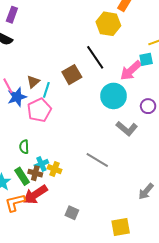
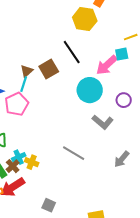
brown triangle: (33, 82) -> (27, 71), moved
brown cross: (35, 173) -> (13, 166), turned 32
gray arrow: (146, 191) -> (122, 159), moved

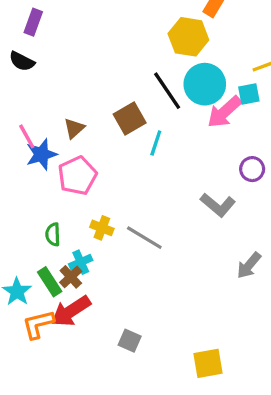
brown triangle: (27, 71) -> (74, 128), moved
cyan line: (24, 84) -> (156, 143), moved
cyan circle: (90, 90) -> (205, 84), moved
gray line: (74, 153) -> (144, 238), moved
yellow cross: (32, 162) -> (102, 228), moved

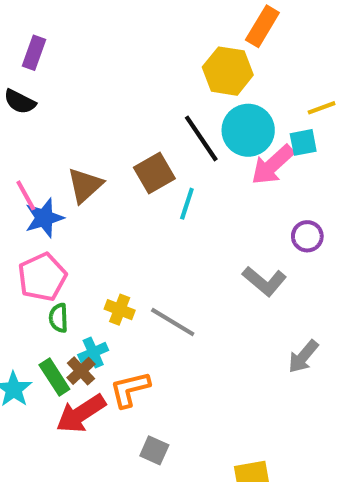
brown triangle: (74, 128) -> (85, 185), size x1.4
pink pentagon: (77, 176) -> (42, 277), moved
orange L-shape: (38, 324) -> (130, 389), moved

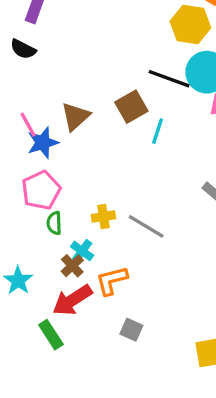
black line: (201, 138) -> (169, 79), turned -36
yellow cross: (120, 310) -> (103, 217), turned -30
cyan cross: (93, 353) -> (82, 251), turned -30
green rectangle: (54, 377) -> (51, 335), moved

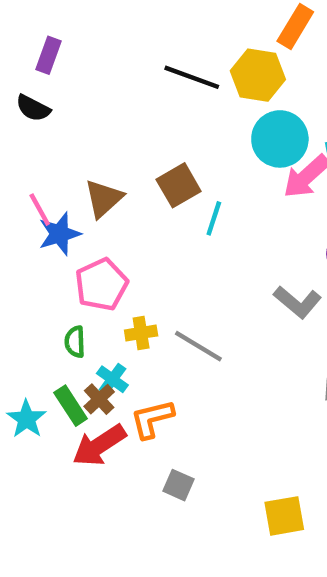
black line: (169, 79) -> (192, 77), moved
pink pentagon: (41, 190) -> (101, 284), moved
green rectangle: (51, 335) -> (71, 406), moved

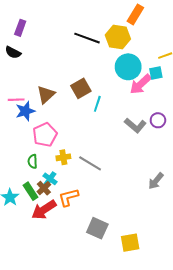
pink line: (40, 210) -> (16, 100), turned -63
gray L-shape: (298, 302) -> (135, 125), moved
gray square: (179, 485) -> (97, 228), moved, size x1.5

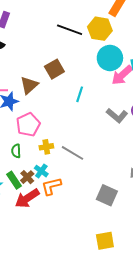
brown square: (81, 88) -> (54, 69), moved
cyan cross: (50, 179) -> (41, 171), moved
gray square: (97, 228) -> (107, 195), moved
yellow square: (130, 243) -> (105, 241), moved

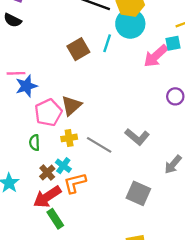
cyan circle: (110, 58) -> (130, 24), moved
brown triangle: (29, 85) -> (71, 106), moved
cyan line: (80, 94) -> (107, 43), moved
gray L-shape: (117, 116) -> (137, 137), moved
green rectangle: (14, 180) -> (55, 219), moved

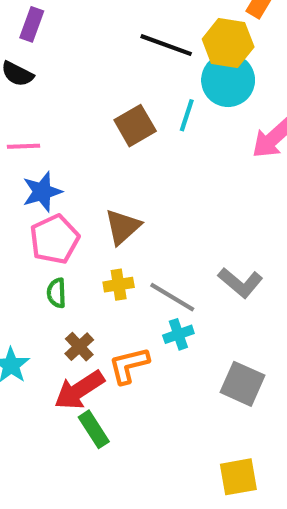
pink line: (16, 73) -> (24, 146), moved
pink pentagon: (48, 113) -> (54, 239), moved
cyan cross: (63, 166) -> (178, 334), moved, turned 35

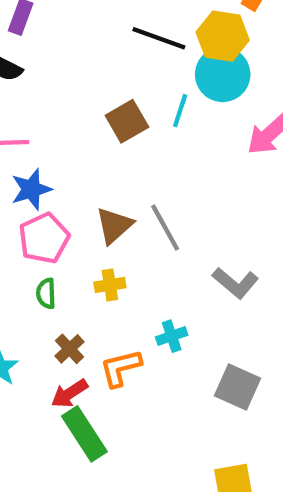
gray line: (172, 297) -> (165, 228), moved, turned 30
red arrow: (79, 390) -> (70, 393), size x0.7
green rectangle: (94, 429) -> (84, 434), size x1.4

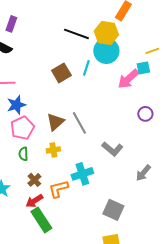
cyan cross: (172, 336) -> (82, 174), size x1.5
gray square: (238, 387) -> (113, 210), moved

